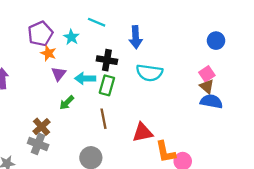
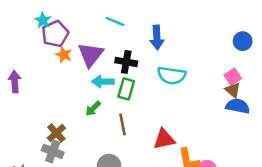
cyan star: (71, 37) -> (43, 20), moved
purple triangle: (59, 74) -> (91, 55), moved, size x1.6
green arrow: (67, 103) -> (93, 109), moved

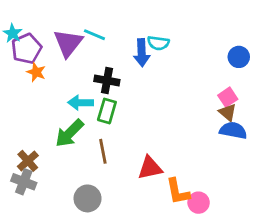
purple triangle: (91, 55) -> (68, 43), moved
cyan semicircle: (172, 75) -> (158, 43), moved, size x0.7
green arrow: (93, 109) -> (69, 133), size x1.6

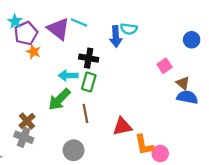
purple triangle: (68, 43) -> (58, 29), turned -30
pink square: (228, 97) -> (165, 66), moved

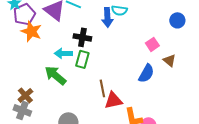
orange star: (33, 52) -> (31, 31), size x1.5
blue semicircle: (187, 97) -> (146, 73), moved, turned 108
green arrow: (59, 99) -> (55, 75), turned 85
brown line: (85, 113) -> (102, 88), moved

